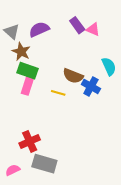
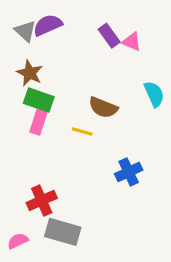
purple semicircle: (39, 29) -> (48, 25), moved
gray triangle: (12, 32) -> (25, 31), moved
blue cross: (91, 86) -> (129, 172), moved, turned 36

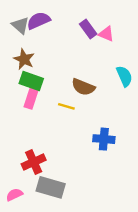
blue cross: (129, 172) -> (104, 139), turned 30

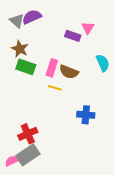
purple rectangle: (88, 29) -> (73, 36), moved, turned -35
pink triangle: (106, 34) -> (88, 28), turned 40
pink rectangle: (31, 98) -> (52, 68), moved
gray rectangle: (51, 187) -> (28, 155), moved, turned -50

